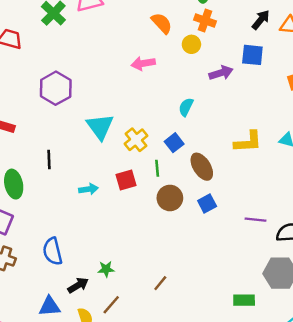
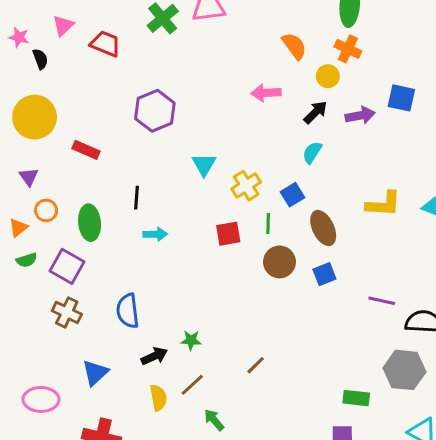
black arrow: (261, 20) -> (315, 112), moved
cyan triangle: (100, 127) -> (204, 164), size x0.7
cyan arrow: (88, 189) -> (155, 234), moved
blue triangle: (50, 306) -> (95, 373), moved, turned -45

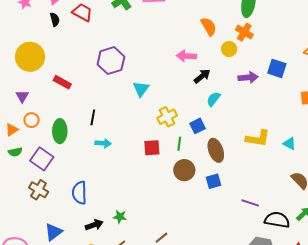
black semicircle: (40, 59) -> (55, 19), moved
black arrow: (315, 112) -> (202, 76), moved
cyan triangle: (204, 164) -> (141, 89), moved

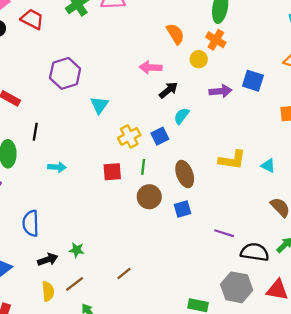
black line: (93, 117) -> (35, 132), moved
blue square: (198, 126) -> (160, 136), moved

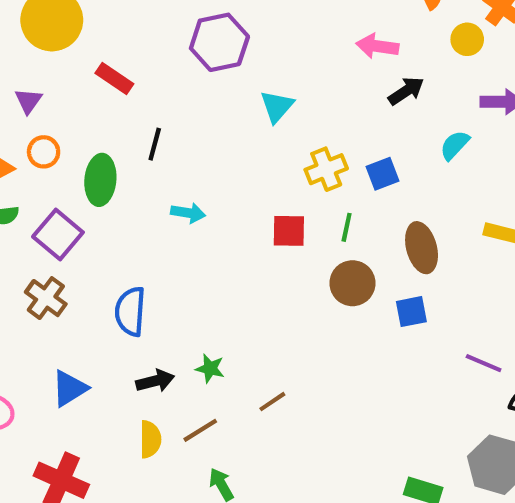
cyan semicircle: (182, 116) -> (455, 145), moved
brown line: (124, 273) -> (272, 402), moved

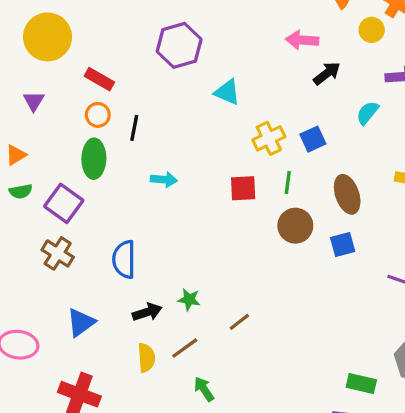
cyan triangle: (277, 106) -> (227, 92), turned -44
orange circle: (44, 152) -> (98, 115), moved

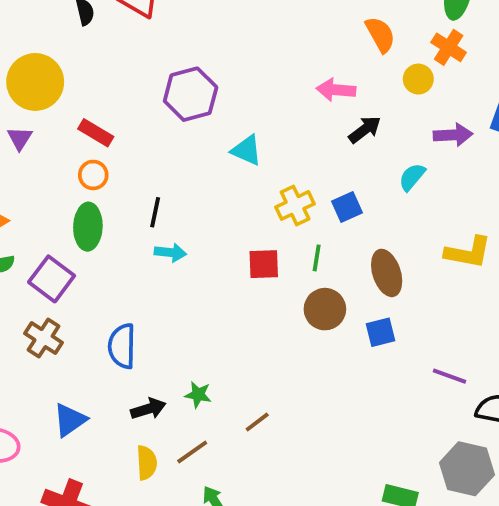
purple triangle: (34, 101) -> (20, 138), moved
black line: (134, 128) -> (155, 212), moved

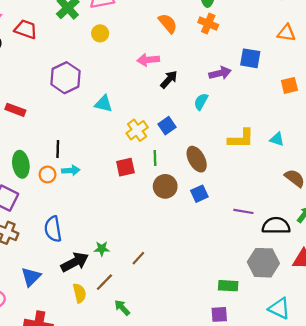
yellow circle: (418, 79) -> (100, 33), moved
orange circle: (93, 175) -> (47, 175), moved
black arrow: (148, 409) -> (75, 262), size x1.4

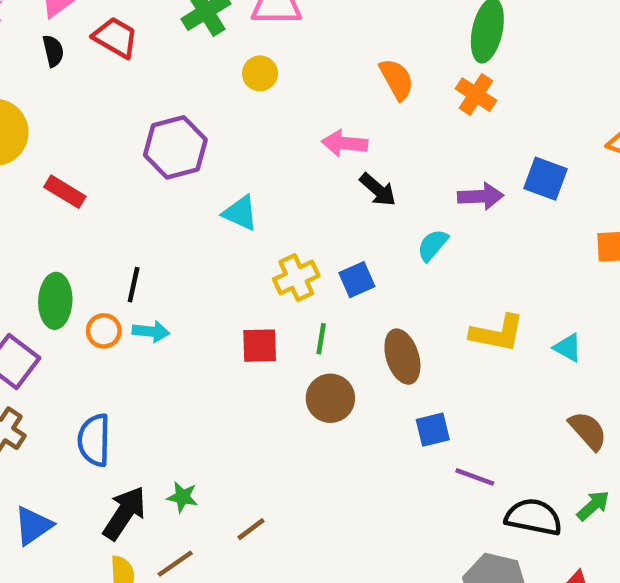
black arrow: (169, 79) -> (378, 190), turned 78
blue square: (199, 194) -> (433, 430), moved
black arrow: (75, 262) -> (124, 513), turned -40

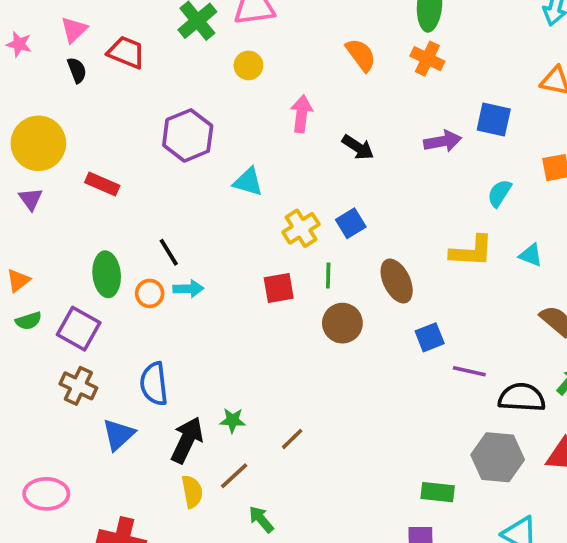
pink arrow: (345, 143) -> (302, 114), moved, turned 99
cyan semicircle: (433, 245) -> (499, 193), moved
black line: (134, 285) -> (169, 252), turned -36
blue triangle: (33, 526) -> (118, 435), moved

